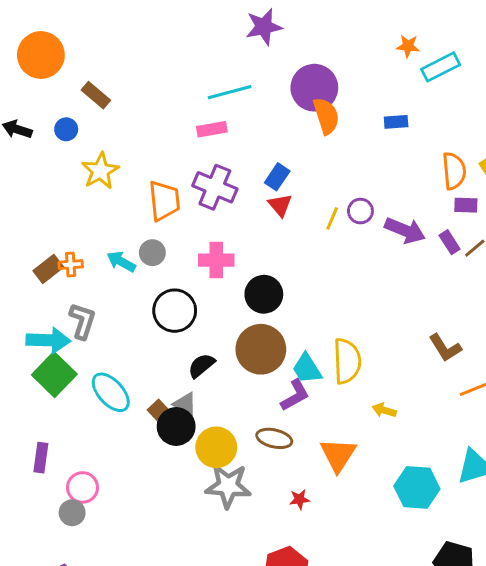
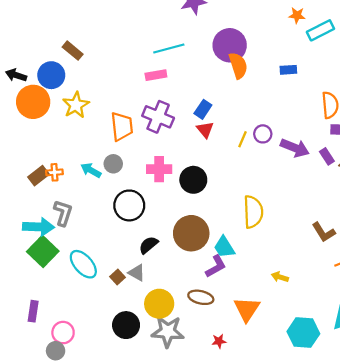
orange circle: (41, 55) -> (33, 102), moved
blue circle: (66, 129) -> (51, 75), size x1.6
black circle: (264, 294) -> (193, 180), moved
yellow semicircle: (347, 361) -> (253, 212), moved
black circle: (176, 427) -> (126, 325), moved

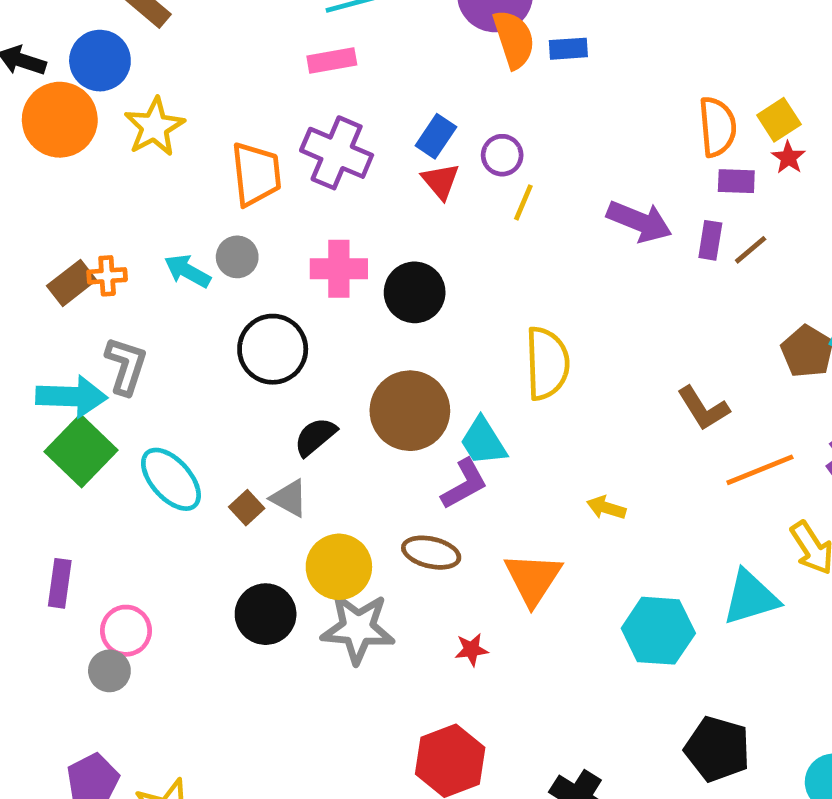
blue rectangle: (288, 70) -> (568, 49), moved
purple circle: (263, 134) -> (502, 155), moved
purple rectangle: (327, 156) -> (710, 240), turned 42

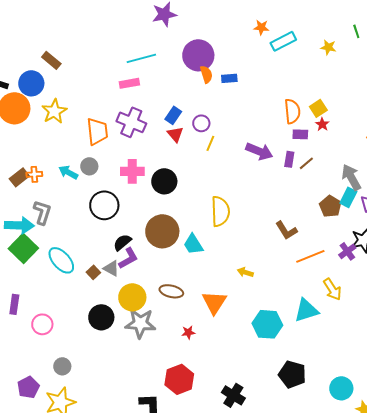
orange semicircle: (514, 39) -> (206, 74), size x0.7
purple L-shape: (464, 484) -> (128, 258), moved
gray circle: (109, 671) -> (62, 366), moved

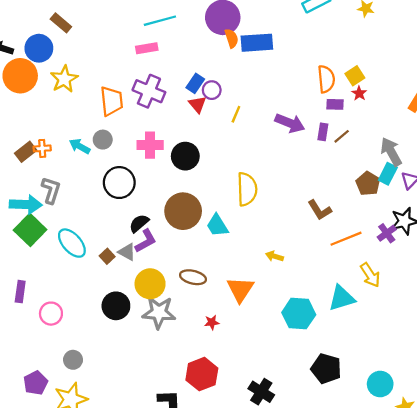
blue rectangle: (229, 78) -> (257, 43), size x1.8
purple circle: (201, 123) -> (212, 90), moved

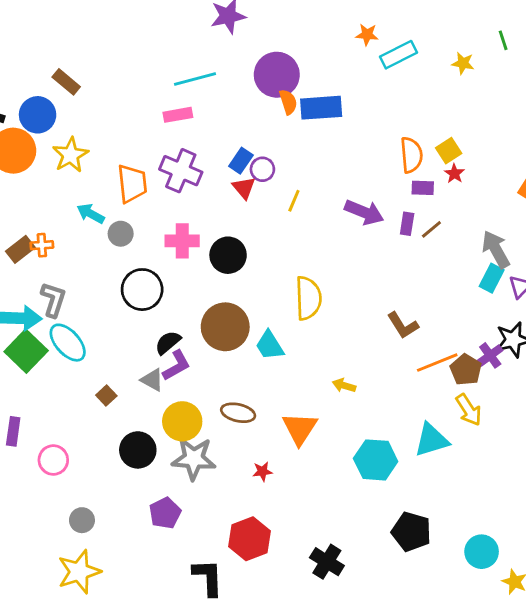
cyan arrow: (80, 146) -> (91, 214), moved
brown pentagon: (368, 184) -> (466, 370), moved
cyan ellipse: (72, 243) -> (68, 343), moved
brown square: (107, 256) -> (106, 396), moved
purple pentagon: (36, 383) -> (165, 513), moved

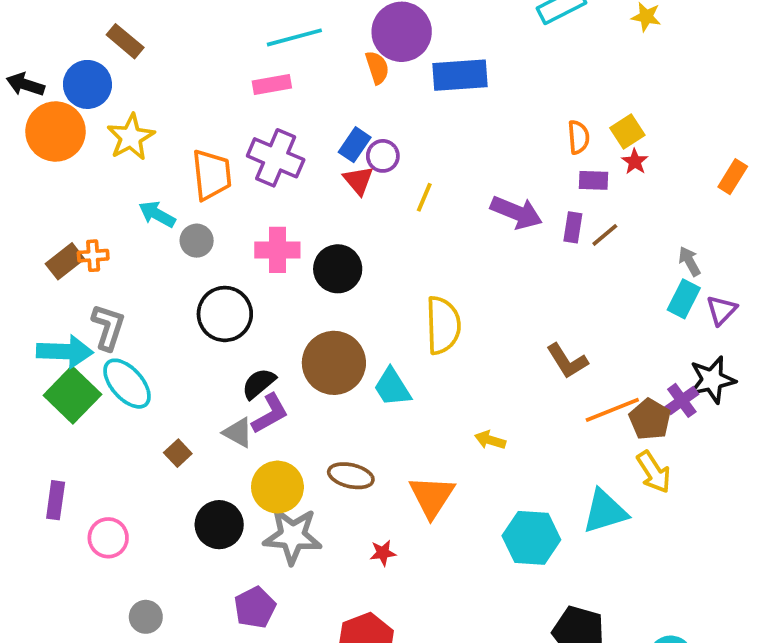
orange semicircle: (288, 102) -> (377, 68), moved
orange semicircle: (411, 155) -> (578, 137), size x0.7
gray arrow: (496, 249) -> (689, 261), size x0.6

